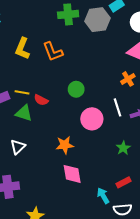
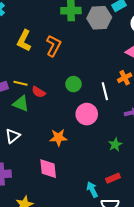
orange L-shape: (53, 52) -> (53, 46), turned -135
white line: (118, 107) -> (105, 91), moved
pink diamond: (72, 174) -> (48, 169), moved

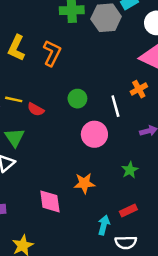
green triangle: (21, 104) -> (15, 138), moved, turned 36
orange star: (58, 138) -> (84, 183), moved
cyan arrow: (92, 190) -> (104, 225), turned 42

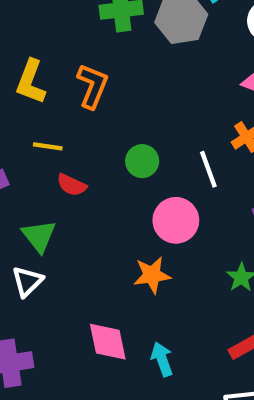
yellow line: (14, 99) -> (48, 146), moved
orange star: (84, 183) -> (152, 275), moved
cyan arrow: (104, 225) -> (162, 359), moved, turned -30

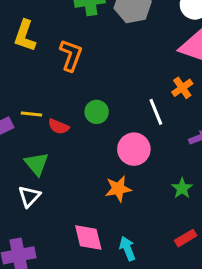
yellow L-shape: (31, 82) -> (25, 36), moved
yellow line: (48, 146) -> (31, 114), moved
green circle: (142, 161) -> (97, 112), moved

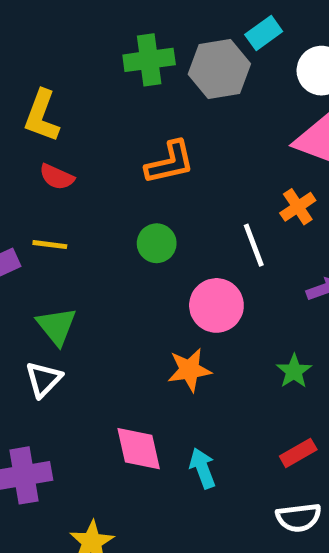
orange L-shape: (71, 55) -> (170, 163), moved, turned 56
red semicircle: (59, 126) -> (57, 177), moved

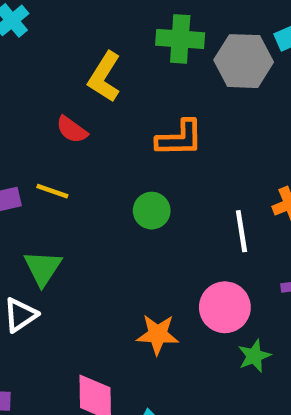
yellow L-shape: (42, 116) -> (104, 77), moved
pink circle: (216, 305) -> (225, 307), moved

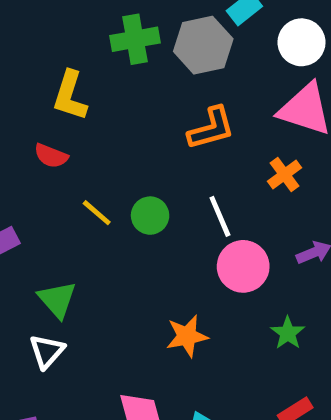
orange L-shape: (180, 138) -> (211, 128), moved
yellow line: (52, 191) -> (97, 213), moved, turned 36
white line: (241, 231) -> (220, 216), moved
pink circle: (225, 307) -> (243, 266), moved

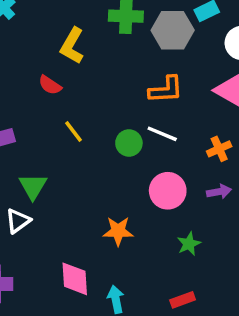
orange cross: (285, 174) -> (219, 149), moved
green circle: (150, 216) -> (129, 143), moved
white line: (220, 216) -> (162, 134), moved, turned -56

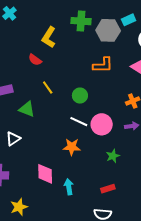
white line: (162, 134) -> (79, 122), moved
green triangle: (33, 186) -> (27, 109), moved, turned -42

